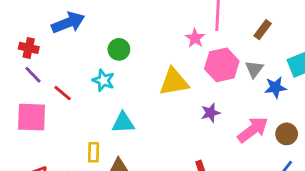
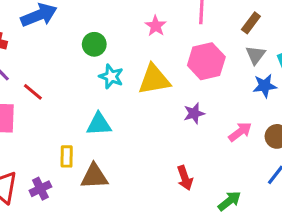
pink star: (195, 38) -> (156, 26), moved
gray triangle: (254, 69) -> (256, 55), moved
cyan star: (103, 80) -> (111, 77), moved
pink arrow: (253, 130) -> (240, 132), size x0.7

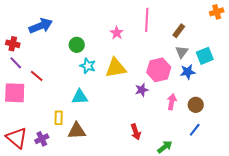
pink hexagon: (206, 61) -> (159, 70), moved
pink arrow: (240, 132) -> (172, 102), turned -42

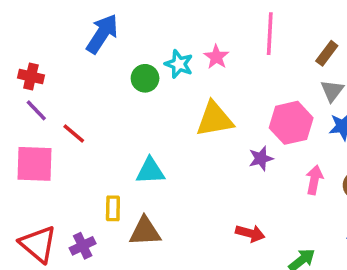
blue arrow: (41, 26) -> (102, 34), moved, turned -35
cyan star: (88, 66) -> (179, 64), moved
red arrow: (136, 132) -> (250, 233), turned -56

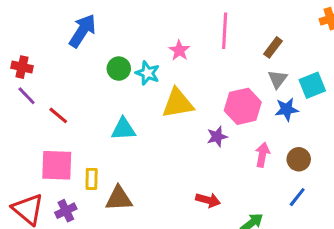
cyan star: (179, 64) -> (147, 73), moved
pink square: (35, 164) -> (57, 165), moved
cyan triangle: (150, 171) -> (123, 129), moved

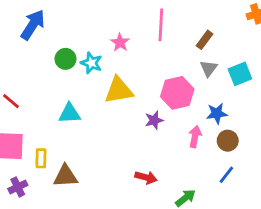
blue star: (287, 109) -> (217, 113), moved

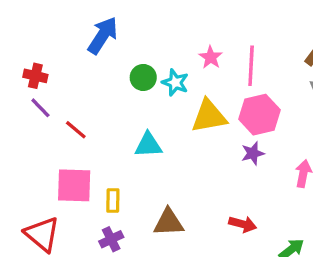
pink line: (161, 25) -> (251, 66), moved
pink hexagon: (177, 93) -> (259, 115), moved
brown triangle: (65, 176) -> (168, 222), moved
purple cross: (18, 187) -> (111, 239), moved

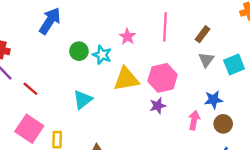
pink line: (251, 66) -> (165, 27), moved
cyan triangle: (148, 145) -> (83, 100), turned -35
pink square: (74, 185) -> (29, 129), turned 32

